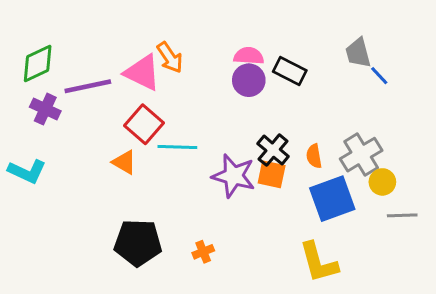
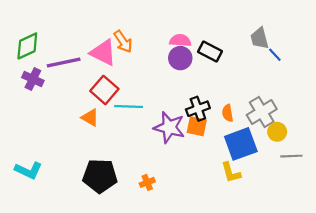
black cross: (273, 150) -> (198, 109), turned 30
cyan L-shape: (27, 171) -> (28, 170), moved
yellow L-shape: (319, 262) -> (231, 173), moved, size x0.7

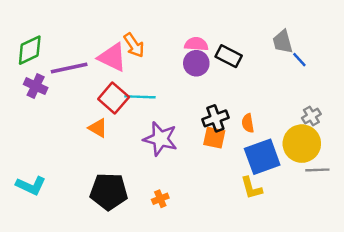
cyan line: (129, 106) -> (140, 97), moved
gray cross: (262, 112) -> (311, 116), moved, size x0.6
purple star: (169, 127) -> (160, 139), moved
yellow circle: (277, 132) -> (302, 144), size x1.8

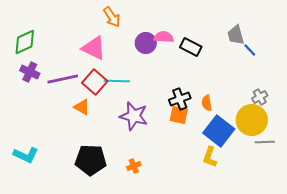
orange arrow: (134, 45) -> (112, 17), moved
purple circle: (196, 63) -> (146, 43), moved
purple line: (69, 68) -> (63, 79), moved
blue square: (262, 157) -> (219, 131), turned -32
yellow L-shape: (251, 188) -> (210, 157), turned 35

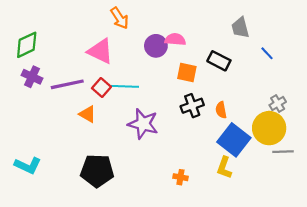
gray trapezoid: (236, 35) -> (240, 28), moved
black rectangle: (191, 47) -> (219, 61), moved
red square: (95, 82) -> (101, 87), size x0.7
orange square: (179, 115) -> (187, 73), moved
orange cross: (134, 166) -> (180, 177), moved, turned 32

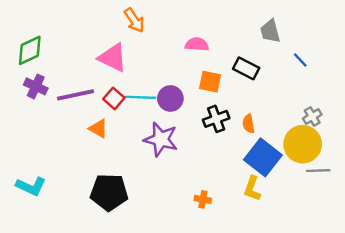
purple circle: (156, 46) -> (170, 98), moved

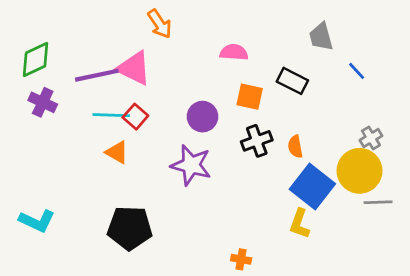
purple line: (75, 95) -> (97, 75), moved
cyan line: (140, 97) -> (111, 115), moved
orange cross: (203, 199) -> (241, 259), moved

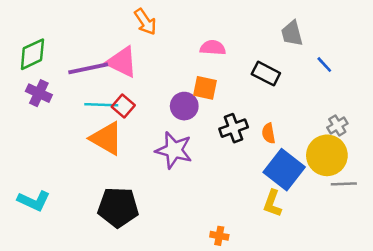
orange square: (250, 97) -> (205, 88), moved
orange triangle: (117, 152) -> (106, 138), size x1.6

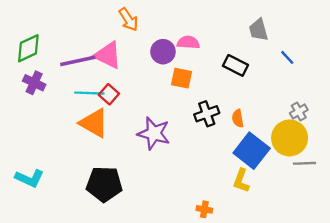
purple circle: (184, 106) -> (163, 52), moved
orange cross: (219, 236) -> (204, 209), moved

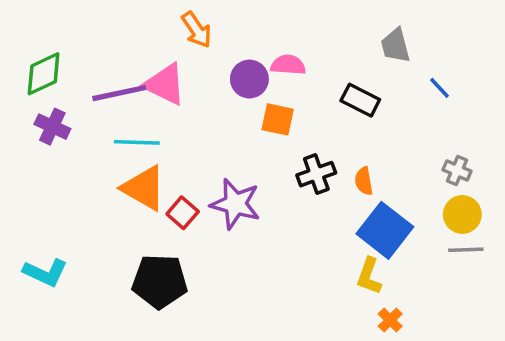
red square: (109, 94) -> (183, 213), moved
gray cross: (299, 112) -> (457, 170), turned -36
yellow circle: (290, 138) -> (462, 214), moved, size x0.7
orange cross: (204, 209) -> (390, 320), moved, turned 35

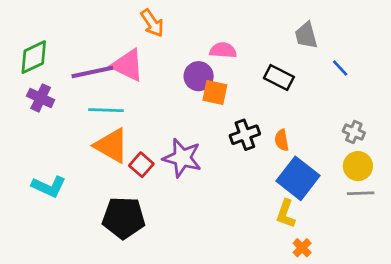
purple circle: (249, 79) -> (199, 76), moved
cyan L-shape: (45, 273) -> (49, 186), moved

